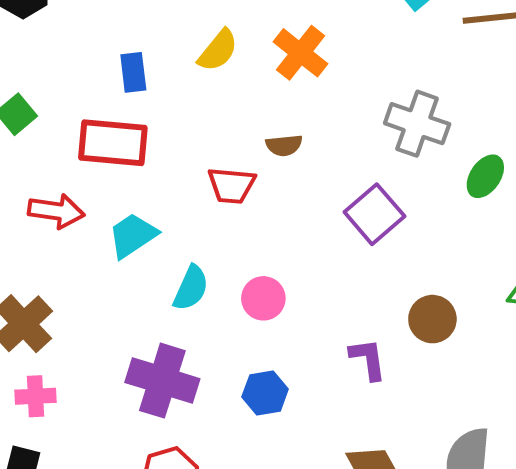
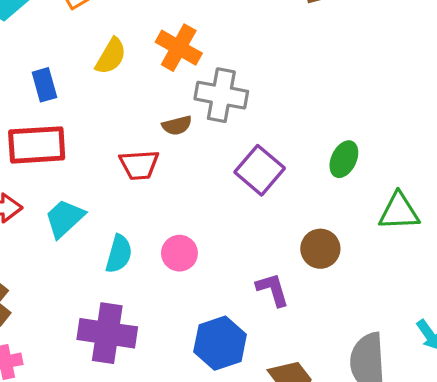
gray cross: (417, 124) -> (221, 95), moved
green ellipse: (485, 176) -> (344, 159), moved
blue hexagon: (265, 393) -> (220, 343), moved, size x1.4

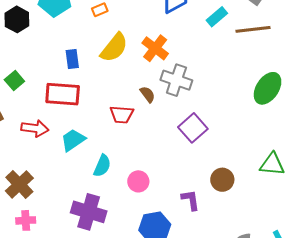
yellow semicircle: (111, 56) -> (114, 48), size x1.4
brown semicircle: (177, 125) -> (148, 94), turned -120
green ellipse: (344, 159) -> (268, 88), moved, size x1.5
pink circle: (179, 253) -> (138, 181), moved

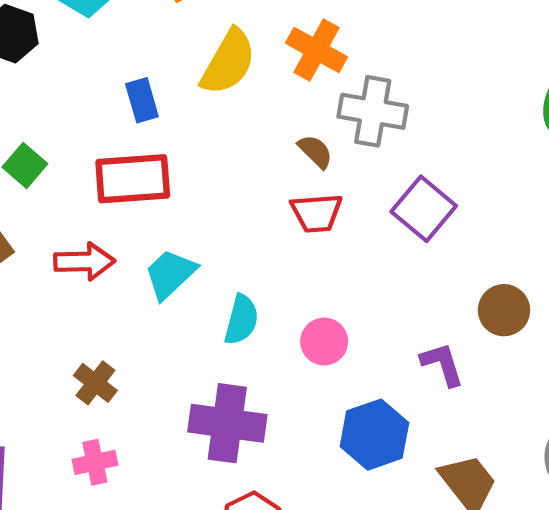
red trapezoid: (122, 115) -> (317, 213), moved
brown cross: (19, 184) -> (95, 383), moved, size x0.7

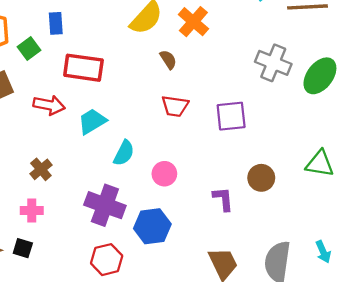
blue rectangle: (142, 100) -> (56, 23), moved
gray cross: (373, 111) -> (273, 63), moved
brown semicircle: (315, 151) -> (168, 60), moved
purple square: (424, 209) -> (231, 116), turned 32
blue hexagon: (374, 435) -> (152, 226), moved

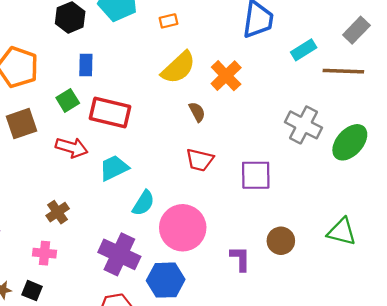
green square: (29, 49) -> (68, 100), moved
pink circle: (164, 174) -> (183, 228), size x1.8

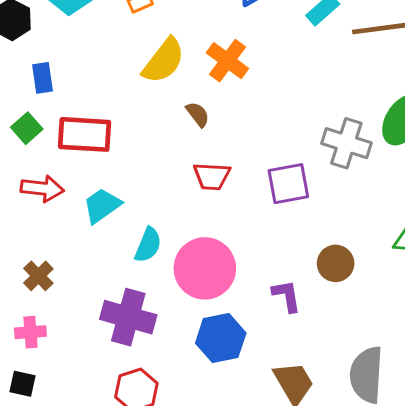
gray cross: (304, 125) -> (346, 143), moved
blue hexagon: (166, 280) -> (221, 338), moved

